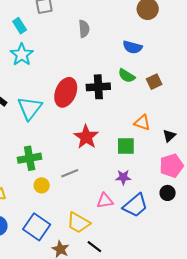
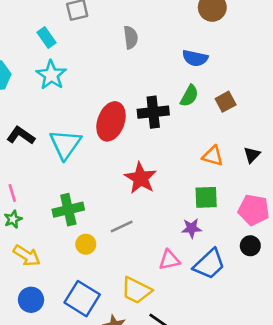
green semicircle: (127, 76) -> (189, 96), turned -90
black triangle: (169, 136) -> (252, 155), moved
green square: (126, 146) -> (206, 197), moved
pink pentagon: (171, 166) -> (254, 210), turned 30

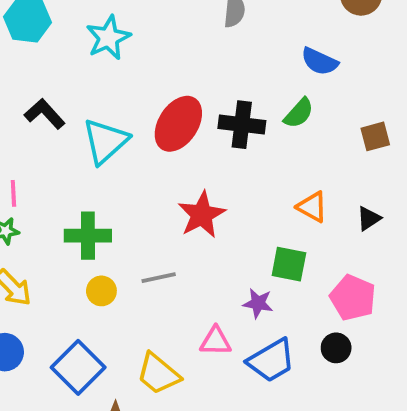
brown square: (226, 102) -> (375, 136), moved

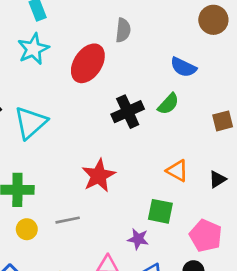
red ellipse: (178, 124) -> (88, 63), moved
black cross: (242, 125) -> (128, 112), turned -32

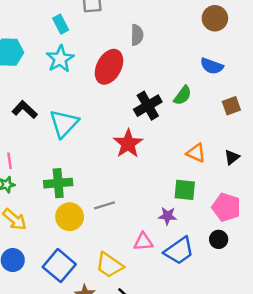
blue semicircle: (183, 67) -> (212, 66), moved
red star: (99, 176) -> (128, 144), moved
yellow circle: (27, 229) -> (70, 217), size x1.5

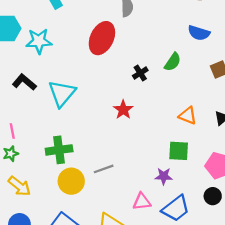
cyan star: (60, 59) -> (39, 41), moved, turned 30
black cross: (148, 106) -> (140, 73), size x0.6
red star: (128, 144) -> (123, 110), size x0.7

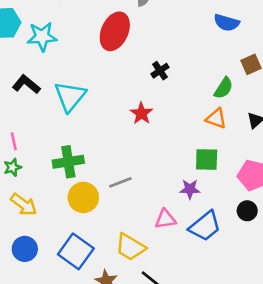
green semicircle: (173, 62) -> (224, 88), moved

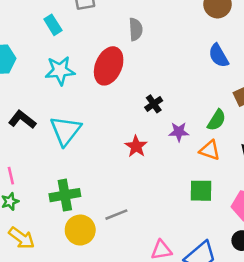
blue semicircle: (227, 23) -> (219, 56), turned 45
cyan star: (42, 37) -> (60, 71), moved
purple star: (190, 189) -> (179, 132), moved

